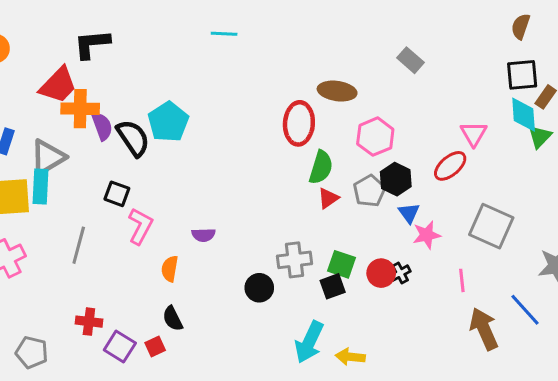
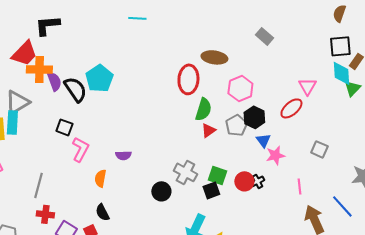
gray square: (491, 226) -> (319, 149), size x0.6
gray line: (79, 245) -> (38, 185), moved
gray cross: (295, 260) -> (185, 172), turned 35

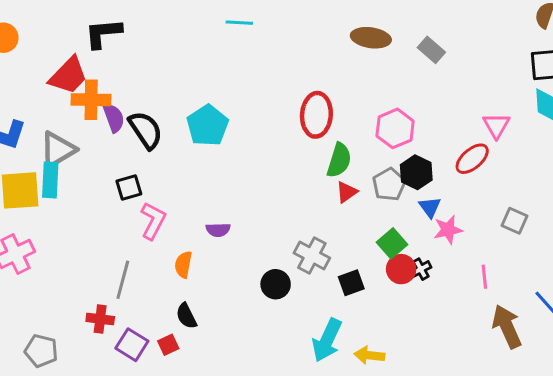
brown ellipse: (214, 57) -> (371, 38), moved
cyan pentagon: (99, 78) -> (208, 125), moved
black square: (64, 127) -> (129, 187), turned -36
green square: (217, 175) -> (392, 243), moved, turned 30
gray line: (38, 185) -> (123, 280), moved

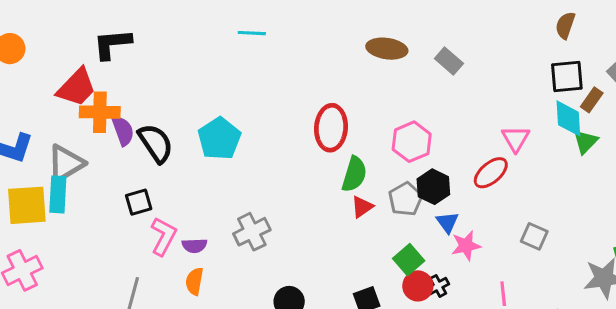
purple semicircle: (218, 230) -> (194, 246), moved
gray cross: (312, 255) -> (252, 232), moved, turned 36

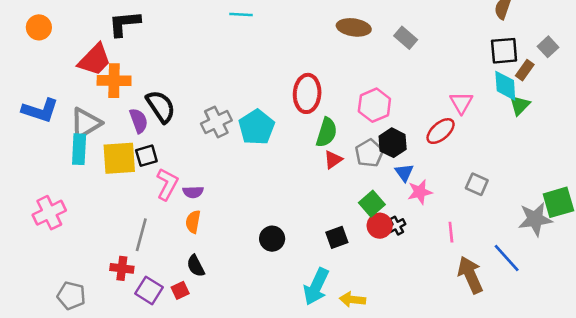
purple semicircle: (123, 131) -> (139, 121), moved
cyan pentagon: (219, 139) -> (257, 127), moved
yellow square: (27, 205) -> (119, 158), moved
gray cross: (252, 232) -> (216, 122), moved

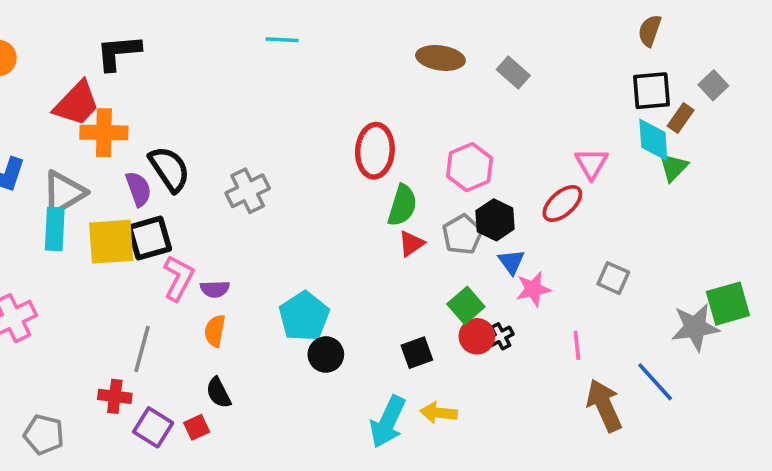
cyan pentagon: (257, 127) -> (304, 316), moved
black square: (146, 156) -> (149, 238), size x1.4
yellow arrow: (352, 300) -> (439, 413), moved

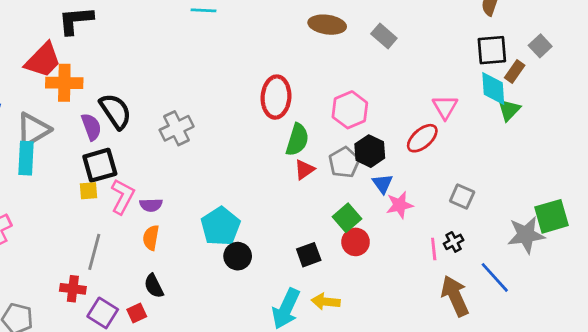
yellow square: (111, 242) -> (88, 191), moved, size x0.5
black cross: (501, 336) -> (454, 242), moved

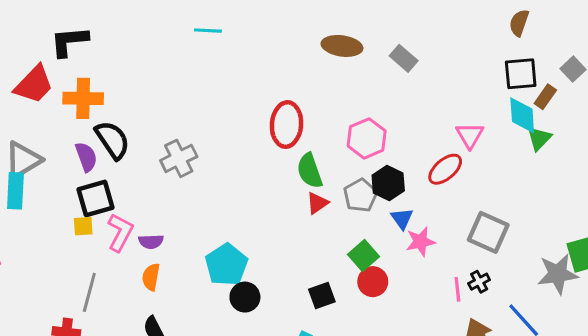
orange cross: (64, 83) -> (83, 98), moved
green semicircle: (297, 140) -> (310, 171), turned 144
gray square: (462, 196) -> (488, 232), size x1.5

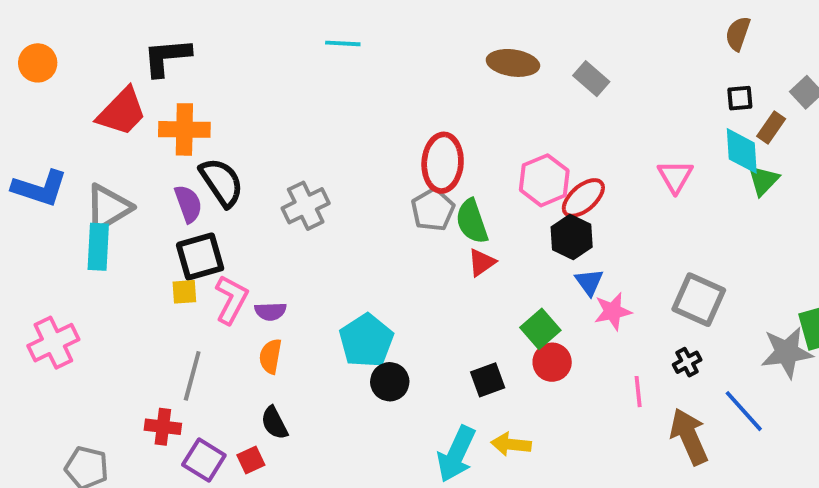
black square: (521, 74) -> (740, 98), size x0.6
red ellipse: (445, 169) -> (583, 198), moved
gray pentagon: (360, 195) -> (433, 210), moved
pink line: (457, 289) -> (638, 392), moved

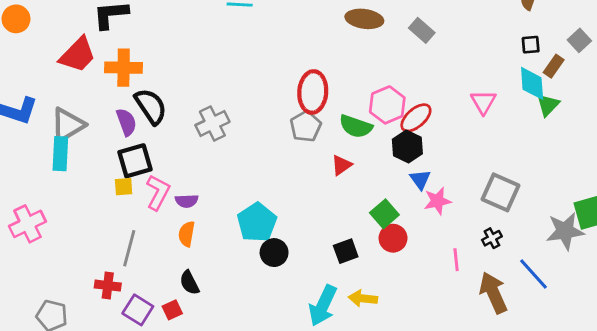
green semicircle: (472, 221) -> (356, 126), moved, turned -52

